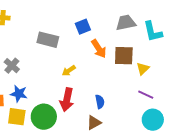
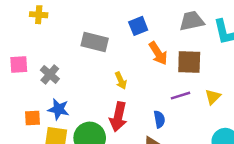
yellow triangle: (143, 69) -> (213, 97), moved
yellow arrow: (69, 71) -> (121, 81), turned -80
purple line: (146, 95) -> (180, 96), moved, turned -42

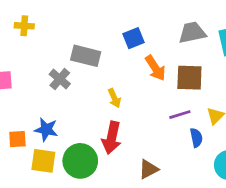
gray cross: (50, 74) -> (60, 79), moved
blue semicircle: (159, 119) -> (196, 138), moved

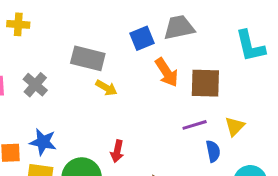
gray trapezoid: (192, 33) -> (179, 27), moved
gray cross: (60, 79) -> (35, 85), moved
yellow arrow: (114, 98) -> (106, 88), moved, turned -36
red arrow: (112, 138) -> (117, 151), size x0.6

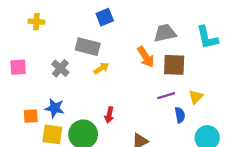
gray trapezoid: (179, 27) -> (165, 33), moved
blue square: (142, 38) -> (105, 17), moved
gray cross: (35, 85) -> (60, 68), moved
yellow arrow: (106, 88) -> (101, 68), turned -63

